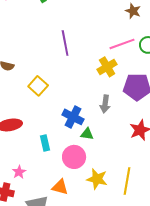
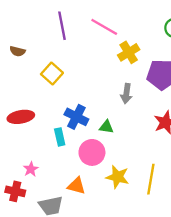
purple line: (65, 43) -> (62, 26), moved
pink line: (122, 44) -> (104, 27), moved, turned 50
blue cross: (73, 117) -> (76, 117), moved

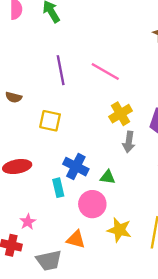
yellow cross: (129, 52) -> (121, 114), moved
yellow square: (52, 74) -> (50, 121), turned -30

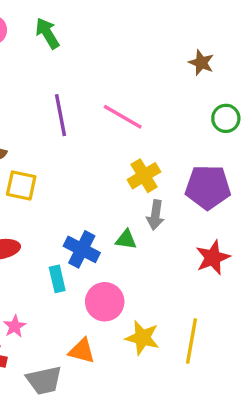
yellow square: (50, 121) -> (21, 185), moved
green triangle: (108, 177) -> (126, 240), moved

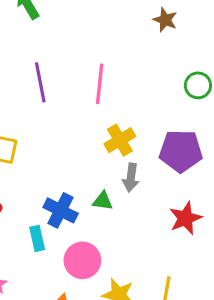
brown star: (201, 63) -> (165, 20), moved
pink line: (123, 117) -> (100, 84), turned 66

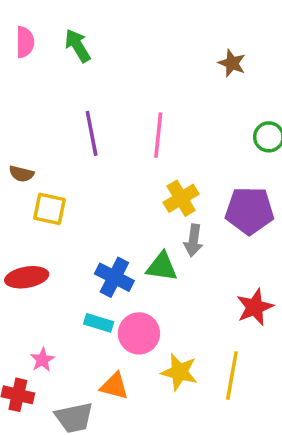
green triangle: (103, 201) -> (162, 267), size x1.4
red star: (185, 218) -> (255, 307), moved
cyan rectangle: (37, 238) -> (99, 323), moved, turned -60

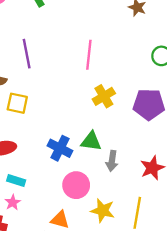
purple line: (92, 133) -> (27, 54), moved
gray arrow: (193, 240) -> (112, 161), moved
cyan rectangle: (99, 323) -> (16, 181), moved

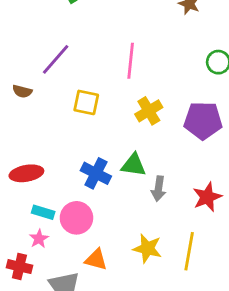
purple line: (27, 54) -> (56, 59), turned 52
yellow square: (17, 103) -> (86, 102), moved
pink circle: (76, 185) -> (76, 218), moved

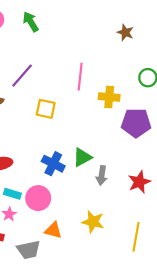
yellow cross: (149, 111) -> (109, 97), moved, turned 36
green triangle: (133, 165) -> (82, 157), turned -36
yellow line: (189, 251) -> (136, 237), moved

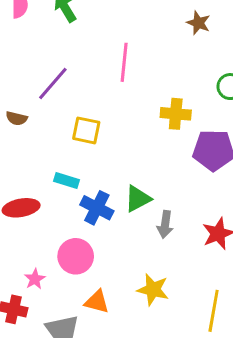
pink line: (80, 77) -> (124, 62), moved
cyan rectangle: (12, 194) -> (67, 181), moved

